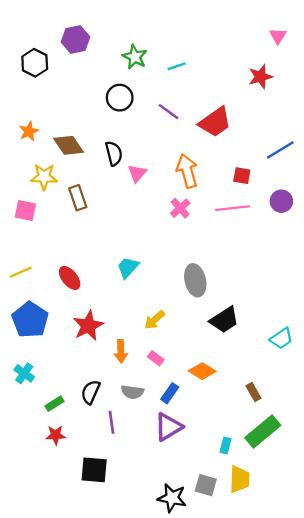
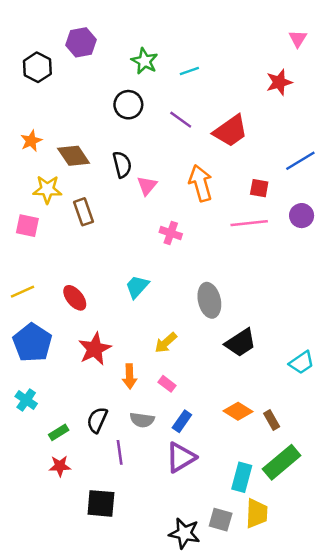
pink cross: (180, 208) -> (171, 233), moved, turned -30
orange diamond: (202, 371) -> (238, 411), moved
cyan rectangle: (226, 446) -> (242, 477), size x1.6

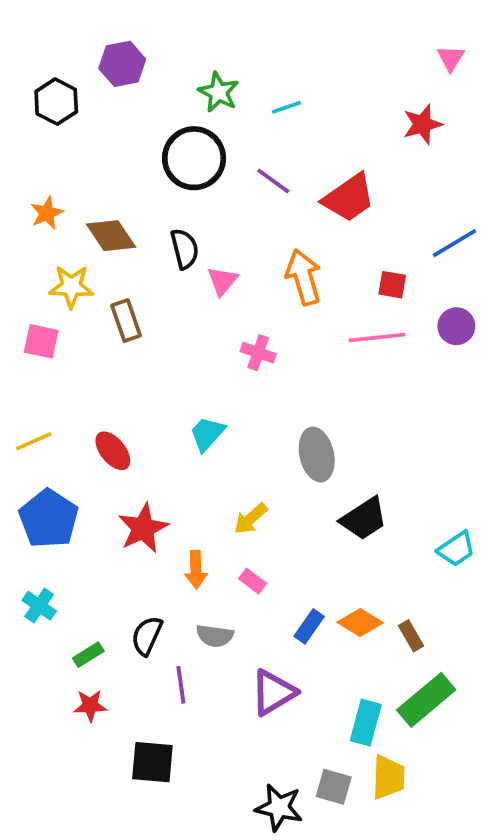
black circle: (128, 105) -> (194, 158), size x1.4
blue rectangle: (182, 421) -> (309, 626), moved

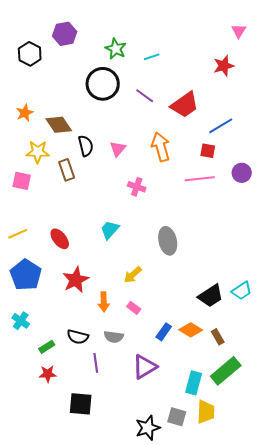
blue line: (454, 243) -> (221, 126), moved
black semicircle: (185, 249) -> (86, 146), moved
black trapezoid: (364, 519) -> (211, 296), moved
black semicircle: (147, 636) -> (78, 337), turned -100
black star: (279, 808) -> (148, 428), turned -30

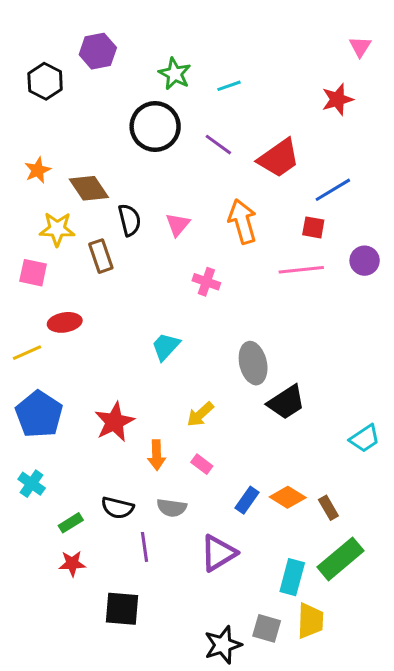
red ellipse: (60, 239) -> (65, 322), moved, turned -60
black trapezoid: (211, 296) -> (286, 402), moved

